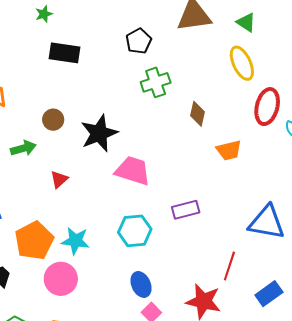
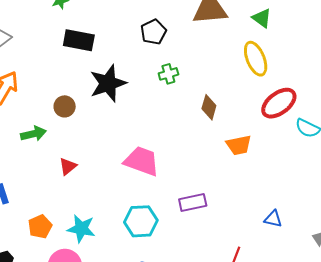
green cross: (156, 82) -> (168, 74), size x0.7
red ellipse: (267, 107) -> (279, 103), turned 36
black star: (99, 133) -> (108, 83), moved
blue triangle: (267, 222) -> (273, 219), size x0.5
orange pentagon: (34, 241) -> (40, 227), size x0.6

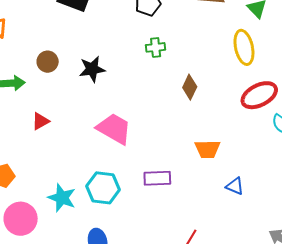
black star: (108, 83) -> (92, 69), moved, size x0.7
orange trapezoid: (239, 145) -> (208, 149), moved
blue triangle: (273, 219) -> (235, 186), moved
cyan star: (81, 229) -> (62, 198), moved

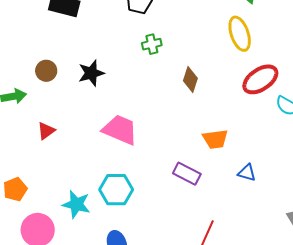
purple rectangle: (157, 178) -> (187, 174), moved, turned 36

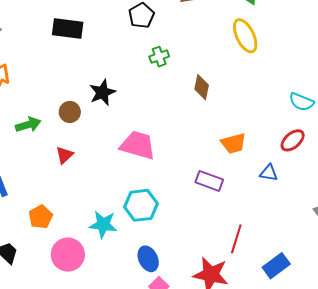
brown circle: (46, 71) -> (70, 112), moved
red ellipse: (260, 79) -> (293, 140), moved, size x0.7

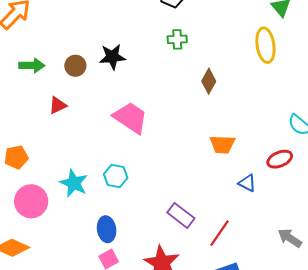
purple rectangle: (209, 181) -> (181, 215), moved
cyan hexagon: (141, 205) -> (116, 176), size x0.7
red line: (236, 239) -> (220, 233), moved

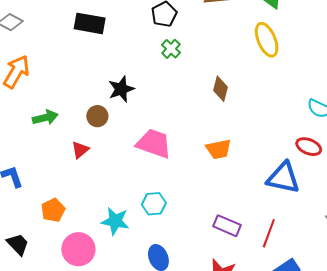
green cross: (177, 39) -> (171, 49), moved, turned -30
brown circle: (75, 66) -> (97, 116), moved
orange trapezoid: (222, 144) -> (219, 149), moved
red ellipse: (280, 159) -> (309, 147), turned 60
blue triangle: (247, 183) -> (283, 178), size x1.8

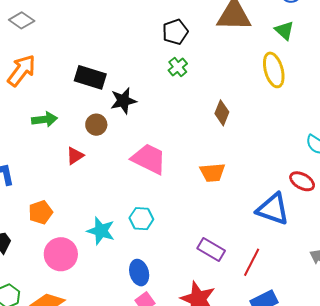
black rectangle: (90, 23) -> (90, 77), moved

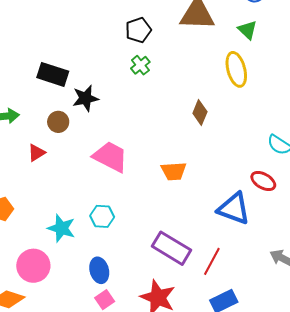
brown diamond: (222, 113) -> (200, 112), moved
purple rectangle: (211, 250) -> (172, 248), size x1.4
pink circle: (61, 254) -> (33, 266), moved

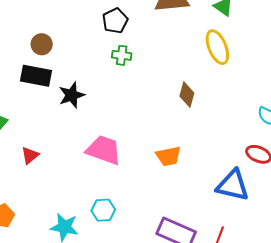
green cross: (140, 65) -> (122, 55), turned -36
brown circle: (58, 122) -> (42, 44), moved

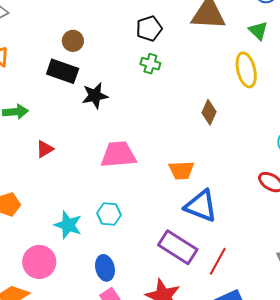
pink trapezoid: (104, 150) -> (118, 155), turned -33
blue triangle: (233, 185) -> (201, 206), moved

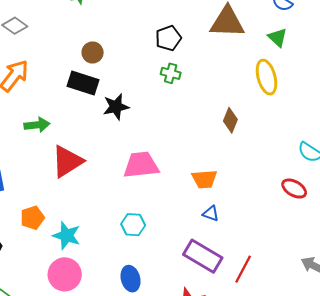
red triangle: (45, 149) -> (67, 161), size x1.8
blue triangle: (201, 206) -> (211, 213), moved, size x0.5
cyan star: (68, 225) -> (67, 235), moved

